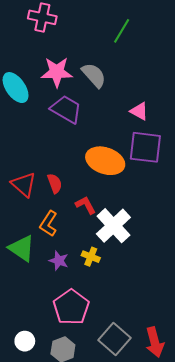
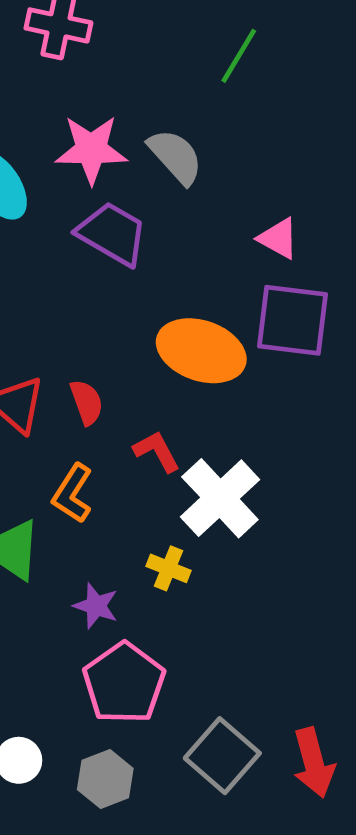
purple star: (59, 261) -> (96, 606), moved

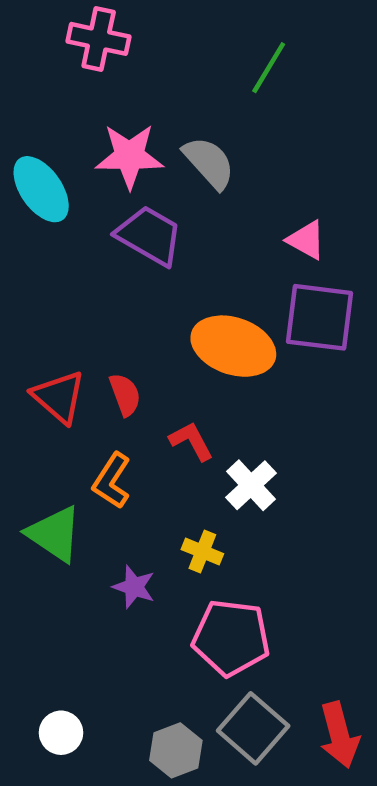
white cross: (220, 498) -> (251, 485), size x0.7
pink pentagon: (124, 683) -> (231, 638), moved, turned -30
gray hexagon: (105, 779) -> (176, 750), moved

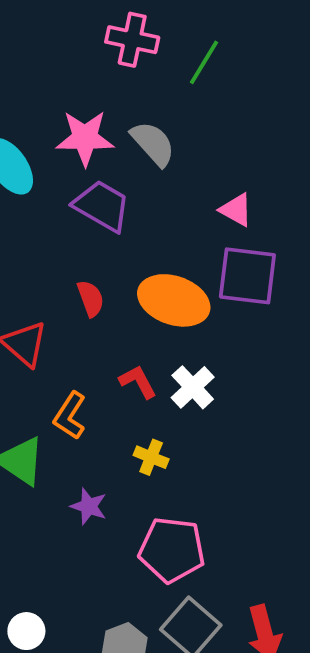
pink cross: (99, 39) -> (132, 40), moved
red semicircle: (125, 395) -> (91, 299), moved
white cross: (251, 485) -> (193, 387), moved
yellow cross: (202, 552) -> (151, 457), moved

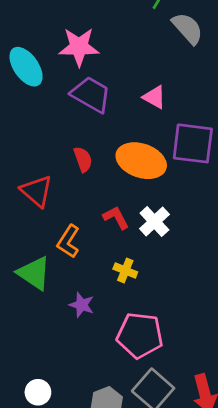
gray semicircle: (153, 144) -> (188, 28), moved
pink triangle: (236, 210) -> (154, 97), moved

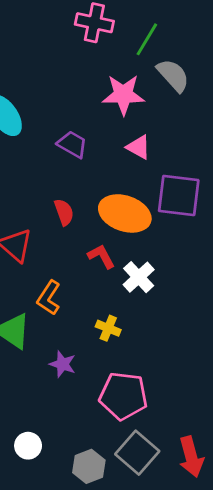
pink star: (79, 47) -> (123, 95), moved
purple trapezoid: (91, 94) -> (72, 144), size x0.7
red L-shape: (116, 218) -> (101, 256), moved
white circle: (38, 392) -> (28, 446), moved

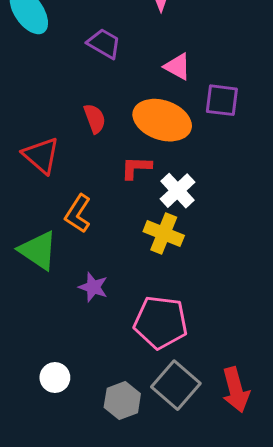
pink triangle: (139, 147) -> (177, 66), moved
purple square: (179, 196) -> (222, 100), size x0.7
red L-shape: (101, 256) -> (136, 168), turned -60
yellow cross: (108, 328) -> (164, 233), moved, size x1.4

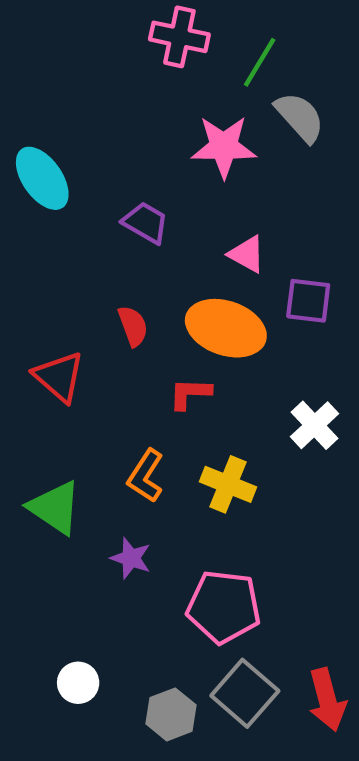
white cross: (177, 191) -> (315, 425), moved
orange L-shape: (78, 214) -> (146, 476), moved

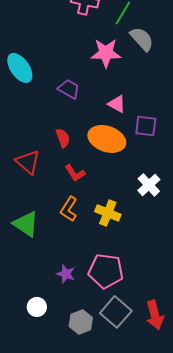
red L-shape: (190, 394) -> (75, 173), moved, turned -125
purple star: (131, 558) -> (66, 274), moved

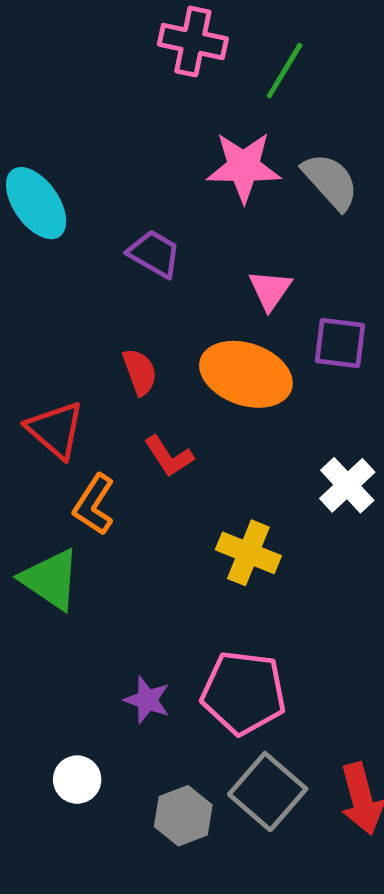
gray semicircle: (142, 39) -> (330, 181), moved
pink triangle: (117, 104) -> (270, 290), turned 36
orange L-shape: (69, 209) -> (94, 505), moved

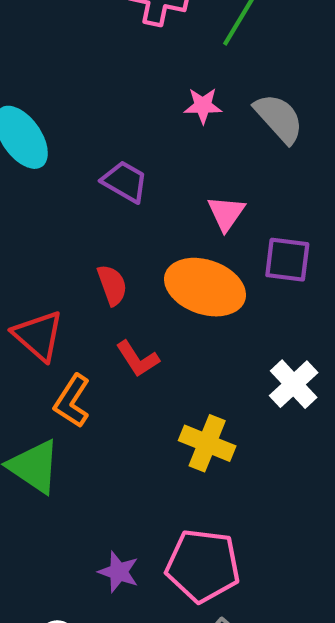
pink star: (244, 167) -> (203, 106), size x0.6

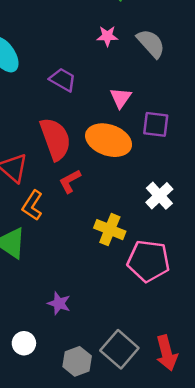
red semicircle: (112, 285) -> (55, 139), size x1.8
red L-shape: (137, 359) -> (70, 181), turned 95
pink pentagon: (203, 566) -> (148, 261), moved

